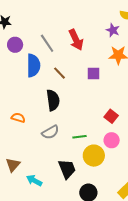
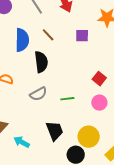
blue semicircle: (33, 65) -> (22, 40), moved
yellow circle: (94, 156) -> (89, 137), moved

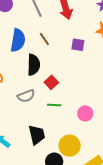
red square: (99, 79) -> (51, 82), moved

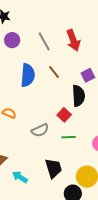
purple square: (78, 45) -> (88, 75), turned -32
black semicircle: (34, 65) -> (78, 96), moved

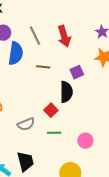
brown line: (54, 72) -> (43, 67), turned -48
blue semicircle: (28, 75) -> (16, 53), moved
black trapezoid: (53, 168) -> (25, 161), moved

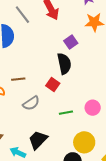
brown line: (43, 67) -> (18, 79), moved
green line: (54, 133) -> (66, 113), moved
black trapezoid: (25, 161) -> (38, 140), turned -110

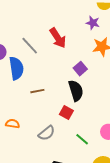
brown line: (18, 79) -> (37, 91), moved
green line: (66, 113) -> (82, 139), turned 56

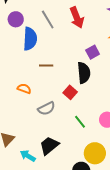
orange semicircle: (13, 124) -> (24, 89), moved

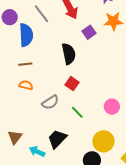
purple square: (93, 52) -> (89, 32), moved
brown line: (46, 65) -> (25, 64), moved
black semicircle: (84, 73) -> (69, 54), moved
green line: (80, 122) -> (77, 112), moved

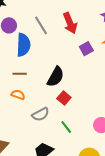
black semicircle: (69, 54) -> (56, 77), moved, turned 35

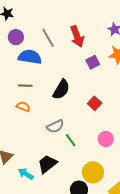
blue semicircle: (23, 45) -> (30, 57), turned -85
red square: (64, 98) -> (95, 103), moved
gray semicircle: (40, 114) -> (55, 126), moved

